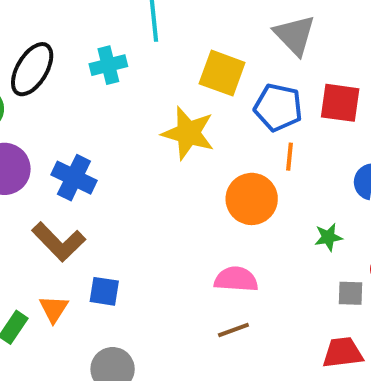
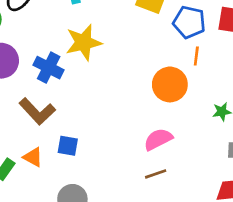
yellow star: (188, 133) -> (84, 42), moved, turned -30
pink semicircle: (236, 279) -> (158, 139), turned -32
orange triangle: (54, 309) -> (33, 157), turned -35

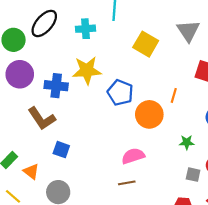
blue pentagon: (189, 22) -> (120, 93), moved
blue cross: (49, 68) -> (56, 86), turned -30
orange triangle: (33, 157) -> (31, 171), moved

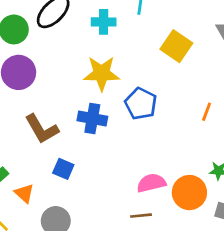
blue cross: (56, 86) -> (92, 119), moved
orange circle: (149, 114) -> (189, 193), moved

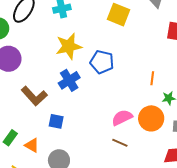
orange line: (207, 112) -> (152, 78), moved
blue cross: (92, 119) -> (69, 80), turned -30
brown line: (141, 216) -> (120, 143), turned 42

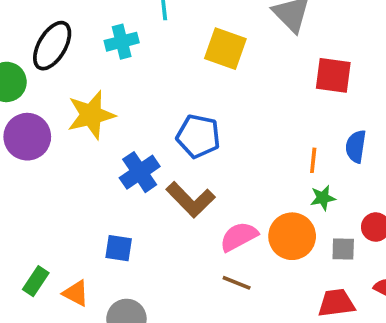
yellow star: (69, 46) -> (91, 115), moved
orange line: (152, 78) -> (313, 160), moved
brown L-shape: (34, 96) -> (191, 200), moved

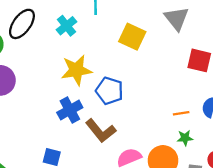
cyan cross: (122, 42) -> (66, 26), turned -30
yellow star: (91, 115) -> (76, 70), moved
orange line: (313, 160) -> (181, 113), turned 70

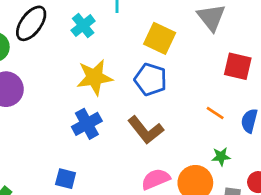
blue pentagon: (109, 91) -> (151, 79), moved
orange line: (181, 113) -> (215, 113), moved, turned 42
brown L-shape: (101, 131) -> (146, 130), moved

